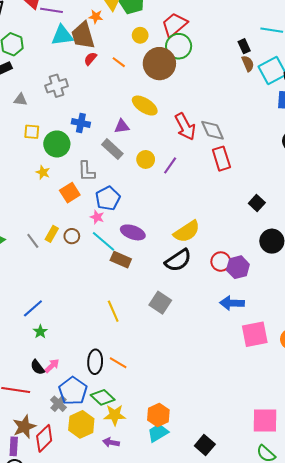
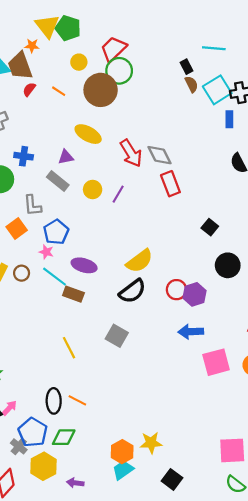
green diamond: (103, 397) -> (64, 437), turned -40
yellow star: (115, 415) -> (151, 443), moved

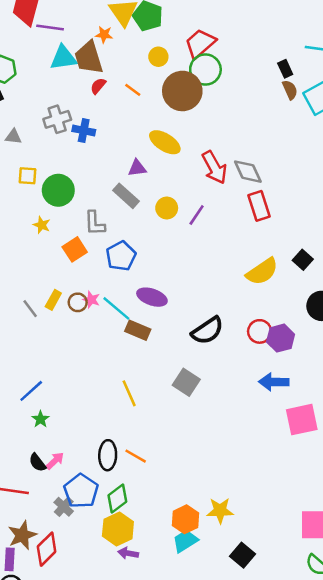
blue cross: (24, 156) -> (84, 130), moved
pink star: (46, 252) -> (91, 300), moved
yellow semicircle: (140, 261) -> (262, 272), moved
green diamond: (64, 437) -> (117, 499), turned -40
yellow hexagon: (43, 466) -> (118, 529), moved

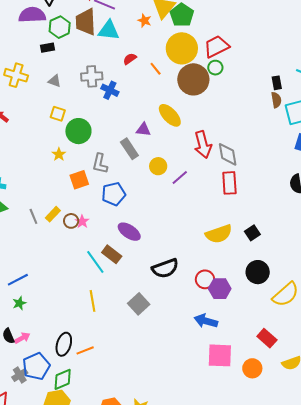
yellow circle: (158, 57) -> (182, 48), size x2.0
brown trapezoid: (89, 58) -> (86, 22), moved
green circle: (205, 70) -> (215, 68), size x0.6
cyan line: (116, 308) -> (95, 262), moved
orange line: (136, 456) -> (85, 350), turned -66

